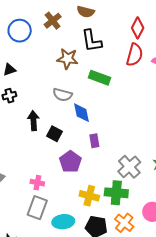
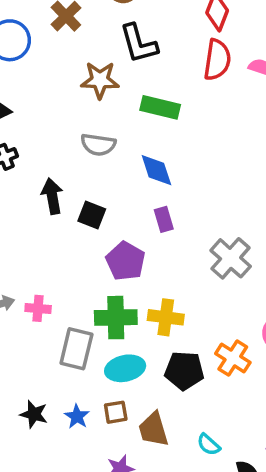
blue diamond: (81, 113) -> (156, 170), moved
pink cross: (37, 183) -> (38, 308), moved
green cross: (116, 193) -> (116, 318), moved

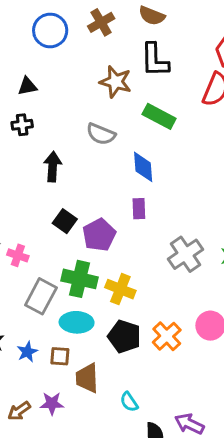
black square: (92, 215) -> (65, 221), moved

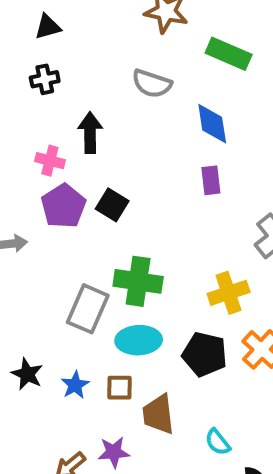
purple pentagon: (99, 235) -> (63, 206), moved
pink cross: (18, 255) -> (50, 161), moved
yellow cross: (120, 289) -> (229, 293), moved, turned -36

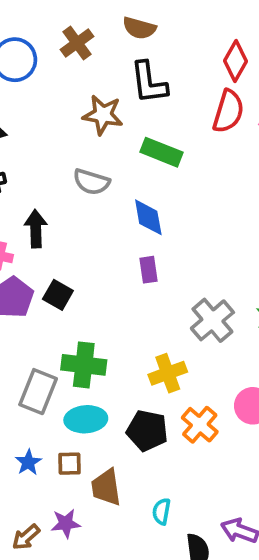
cyan semicircle: (218, 442) -> (161, 511), turned 50

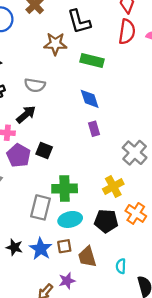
gray semicircle: (91, 182) -> (35, 85), moved
black arrow: (36, 229) -> (26, 114), turned 60
blue star: (28, 462) -> (41, 249), size x1.5

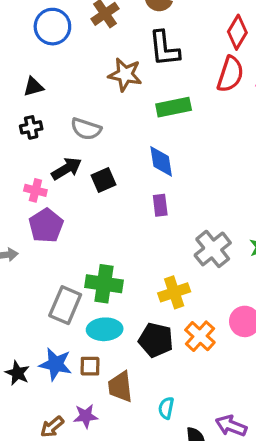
green rectangle: (92, 60) -> (174, 107), turned -35
black square: (44, 151) -> (104, 180), moved, turned 35
black star: (14, 247) -> (17, 373), moved
blue star: (41, 249) -> (56, 364), turned -30

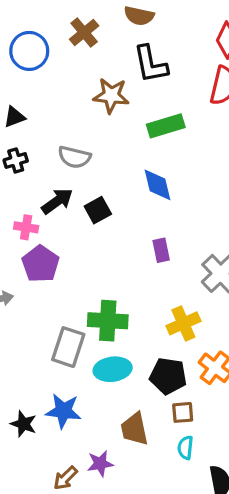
purple rectangle: (160, 205) -> (161, 250), moved
brown square: (90, 366) -> (183, 412), moved

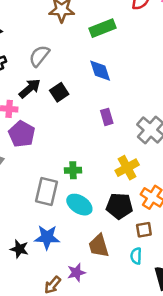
gray semicircle: (74, 157) -> (39, 56), turned 120
green cross: (108, 321) -> (73, 170), size x0.6
cyan ellipse: (113, 369) -> (79, 205), turned 45
brown square: (183, 412) -> (144, 230), moved

